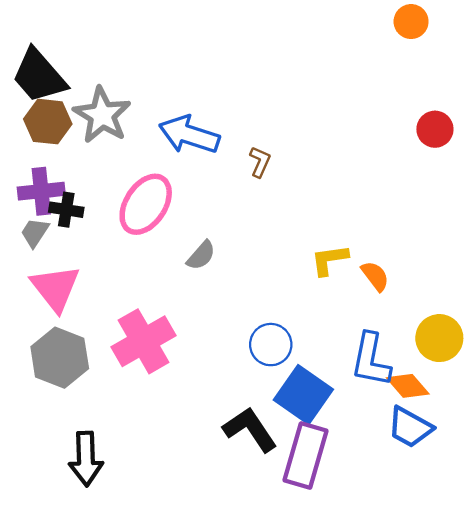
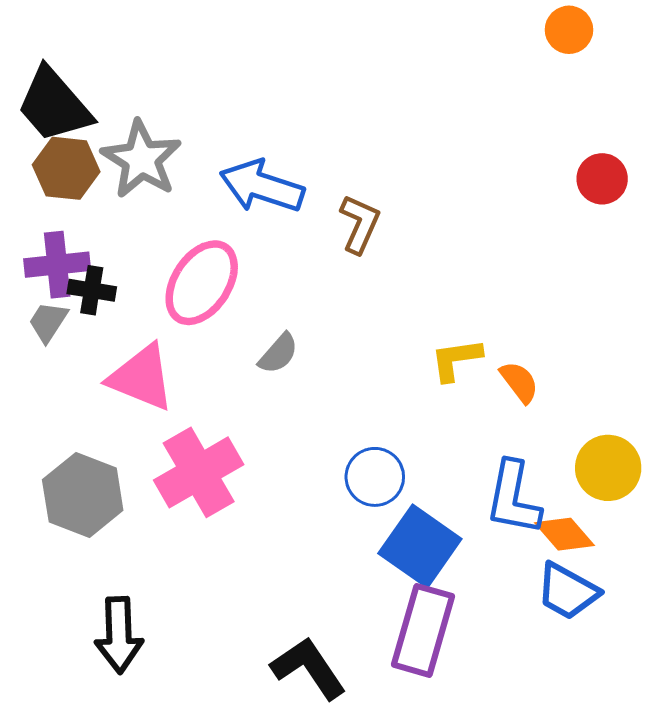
brown L-shape: (260, 162) -> (360, 224), size x1.4
pink triangle: (55, 288) -> (141, 378), moved, turned -30
black L-shape: (250, 429) -> (309, 668), moved

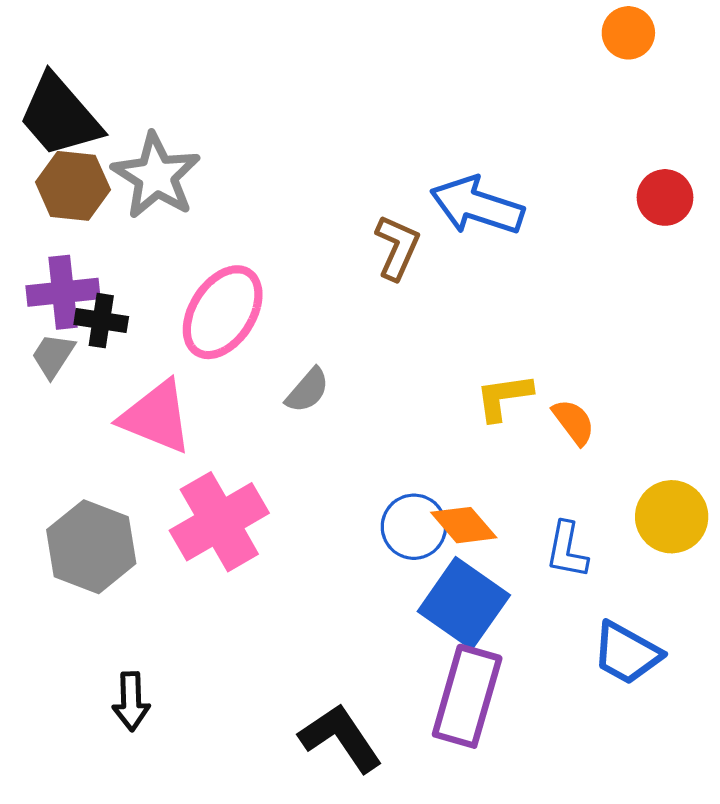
blue arrow: (262, 186) -> (477, 206), moved
blue L-shape: (513, 498) -> (567, 550), size x0.7
orange diamond: (564, 534) -> (464, 525), moved
black arrow: (119, 635) -> (131, 701), size x0.7

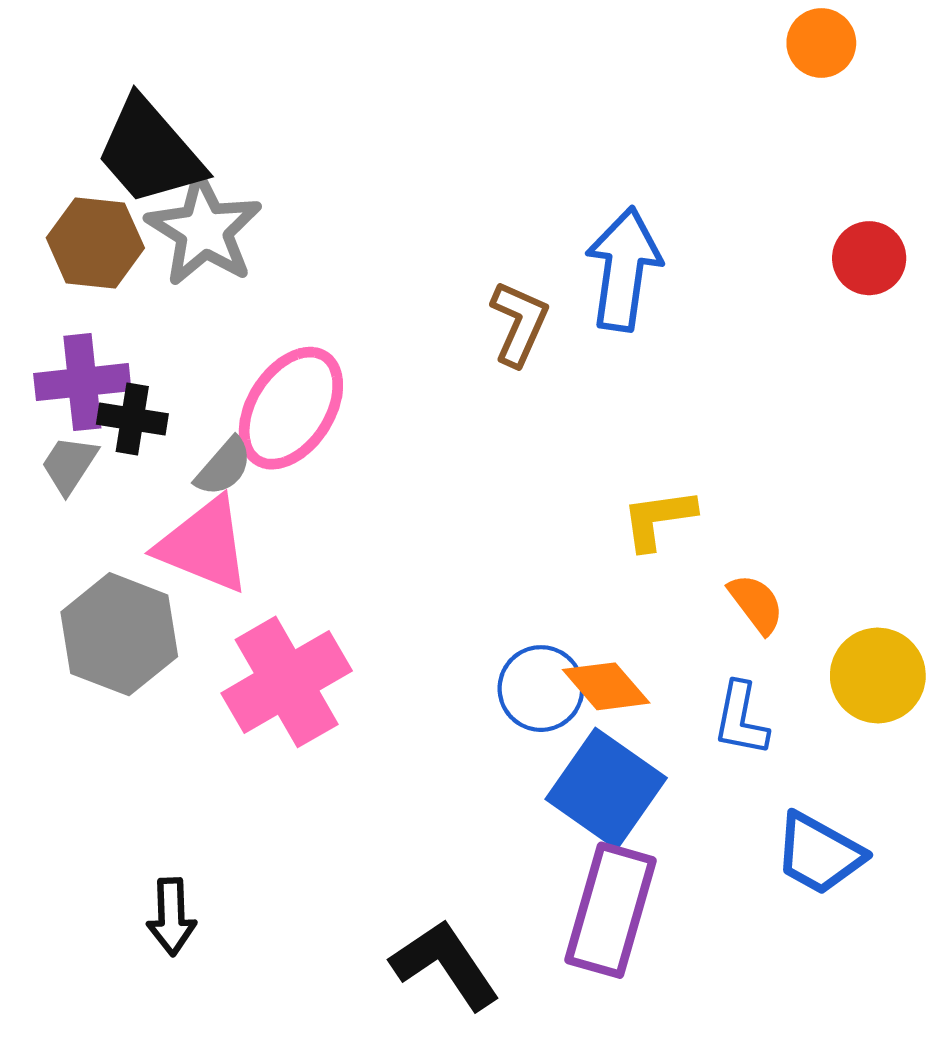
black trapezoid: (60, 116) -> (150, 152), moved
blue arrow: (477, 206) -> (624, 269), turned 80
gray semicircle: (307, 390) -> (224, 467), moved
orange semicircle: (574, 422) -> (756, 604), moved
gray hexagon: (91, 547) -> (119, 634), moved

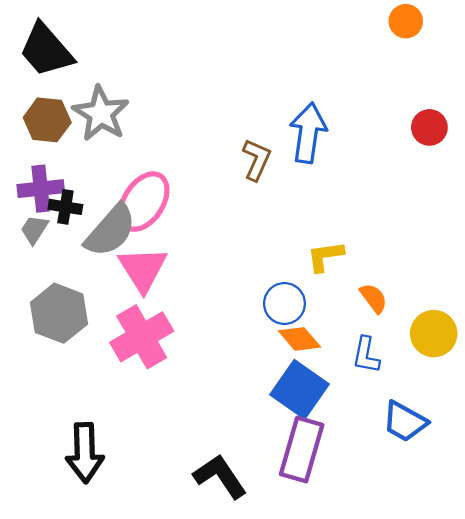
black trapezoid: (150, 152) -> (46, 50), moved
gray semicircle: (224, 467) -> (111, 231), size x1.8
pink triangle: (204, 545) -> (143, 269), moved, turned 36
blue circle: (541, 689) -> (284, 304), moved
black arrow: (171, 917) -> (85, 453), size x1.6

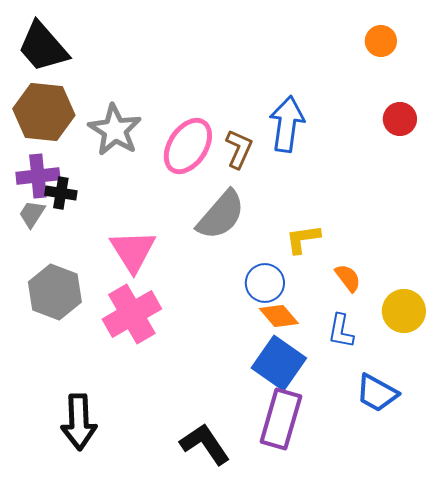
orange circle: (406, 21) -> (381, 41), moved
gray star: (101, 113) -> (115, 130), moved
brown hexagon: (47, 120) -> (44, 112), size x1.4
pink ellipse: (144, 202) -> (188, 146), moved
gray semicircle: (111, 231) -> (221, 215), moved

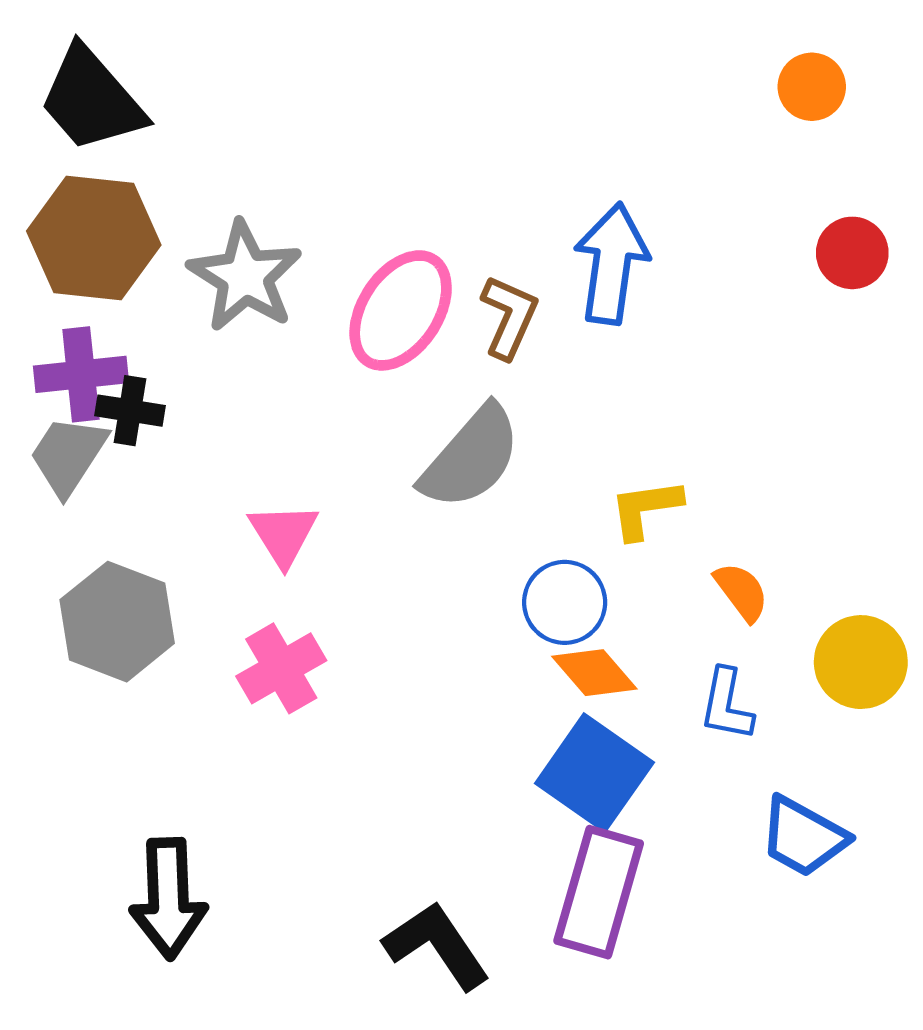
gray trapezoid: (32, 214) -> (68, 455), size x1.4
pink triangle: (133, 251) -> (283, 534), size x0.7
pink cross: (132, 314) -> (281, 668), size x0.7

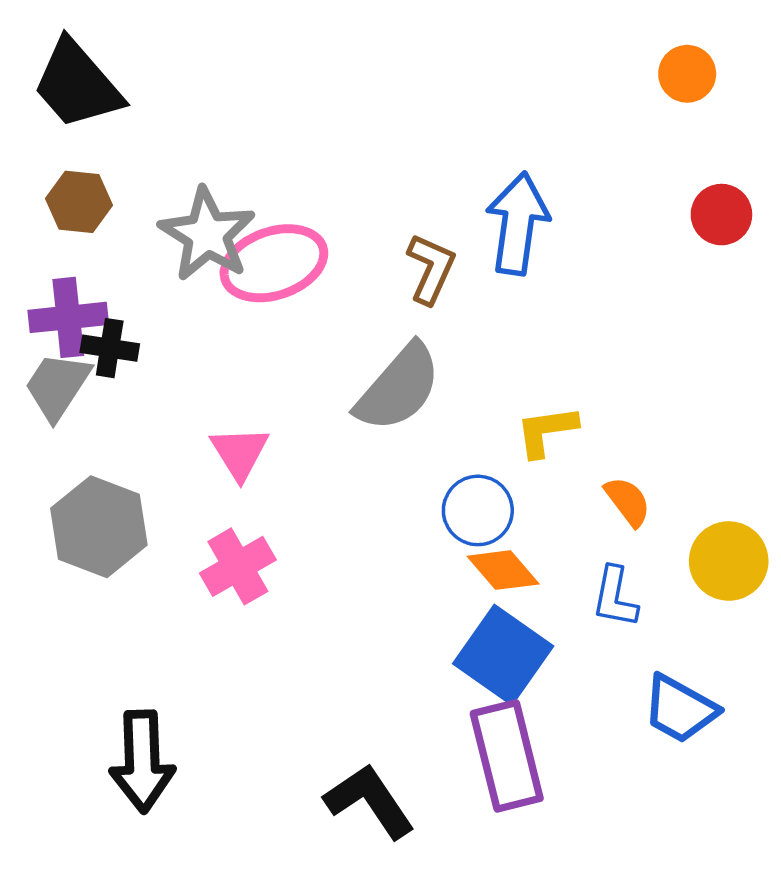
brown hexagon: (94, 238) -> (79, 202), size x0.6
pink ellipse: (401, 310) -> (274, 263), moved, turned 38
purple rectangle: (599, 892) -> (507, 756), turned -30

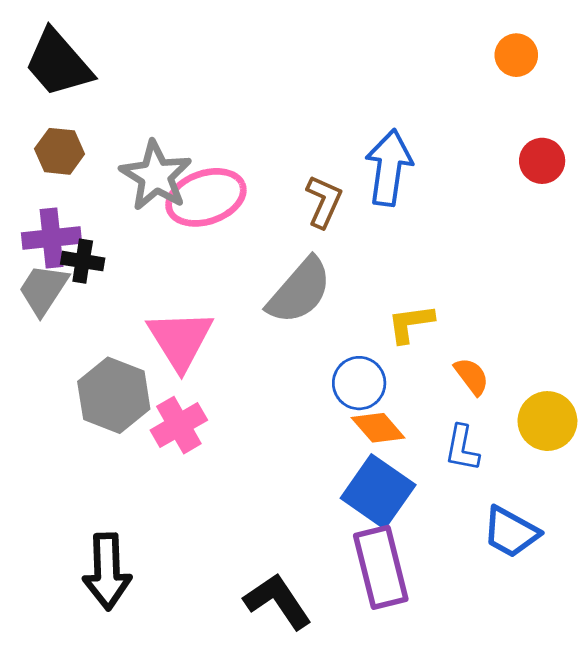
pink triangle: (240, 453) -> (180, 340), size x1.5
gray hexagon: (99, 527) -> (114, 395), moved

